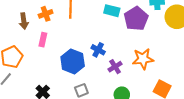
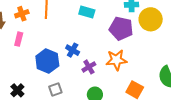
purple pentagon: (136, 19) -> (121, 29), moved, turned -30

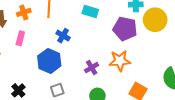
blue cross: (73, 50) -> (63, 36), moved

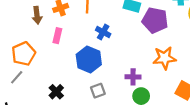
purple pentagon: (125, 29) -> (155, 20), moved
purple cross: (92, 68) -> (133, 77), moved, turned 32

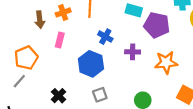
purple cross: (133, 77) -> (133, 52), moved

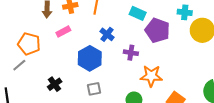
pink rectangle: (60, 40) -> (63, 31), turned 40
orange pentagon: (26, 58) -> (29, 44), turned 30
orange star: (166, 62) -> (151, 76), moved

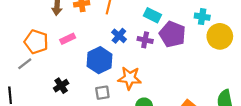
pink rectangle: (63, 31) -> (68, 39), moved
purple cross: (131, 53) -> (145, 40), moved
orange star: (151, 76) -> (130, 78), moved

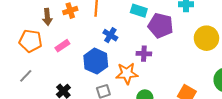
yellow circle: (220, 36) -> (206, 38), moved
purple cross: (145, 40) -> (144, 54), moved
orange pentagon: (36, 42) -> (30, 41), moved

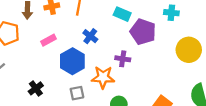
pink rectangle: (62, 46) -> (49, 40), moved

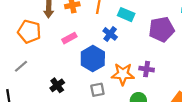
cyan rectangle: (122, 14) -> (126, 15), moved
purple pentagon: (143, 32) -> (162, 29), turned -30
purple cross: (123, 59) -> (147, 69), moved

